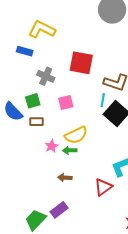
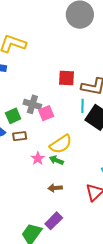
red square: (81, 63) -> (66, 78), moved, size x0.7
gray cross: (46, 76) -> (32, 104), moved
green arrow: (70, 150) -> (56, 160), turned 32

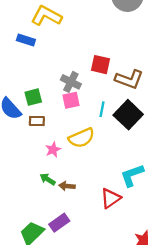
gray cross: (32, 104) -> (71, 82), moved
cyan line: (83, 106) -> (102, 109), moved
green arrow: (56, 160) -> (48, 179), moved

